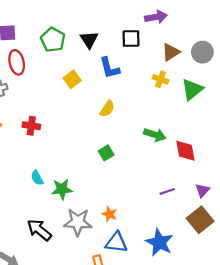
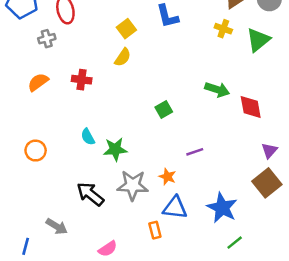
yellow semicircle: (107, 109) -> (123, 57), moved
purple line: (167, 191) -> (195, 152), moved

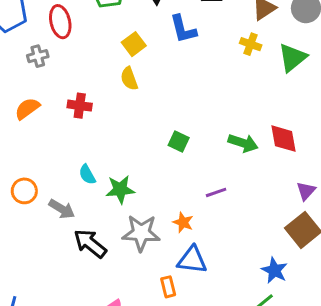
yellow semicircle: (123, 57) -> (129, 79), turned 126
green arrow: (217, 90) -> (243, 143), moved
green square: (164, 109) -> (179, 142), turned -35
blue star: (222, 208) -> (275, 270), moved, size x0.7
gray arrow: (57, 226) -> (62, 209), moved

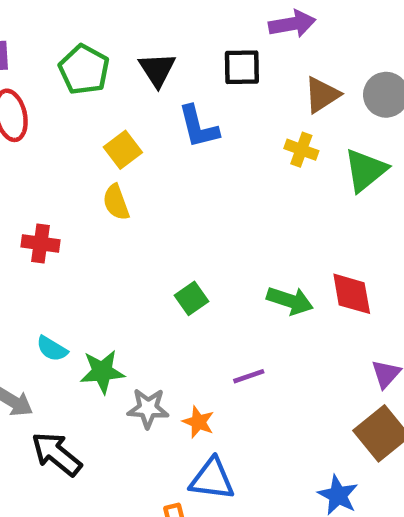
green square: (179, 142) -> (192, 298), turned 30
cyan semicircle: (87, 174) -> (52, 349), turned -30
gray star: (141, 233) -> (148, 408), moved, size x0.7

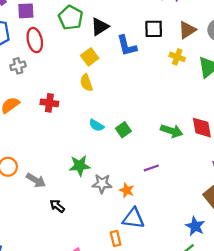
black square: (242, 67) -> (154, 29), moved
black triangle: (157, 70) -> (100, 27), moved, turned 30
cyan semicircle: (52, 349) -> (96, 125), moved
black arrow: (57, 454) -> (57, 206), size x0.6

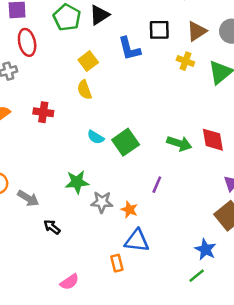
black triangle: (100, 27) -> (99, 15), moved
green square: (123, 130) -> (126, 142), size x1.5
purple line: (151, 168) -> (157, 185), turned -48

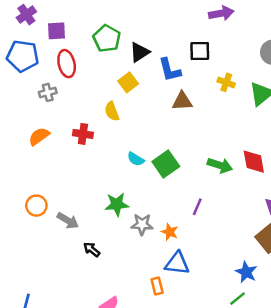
black triangle: (99, 15) -> (139, 52), moved
brown triangle: (197, 31) -> (182, 101), moved, turned 30
yellow semicircle: (84, 90) -> (112, 111), moved

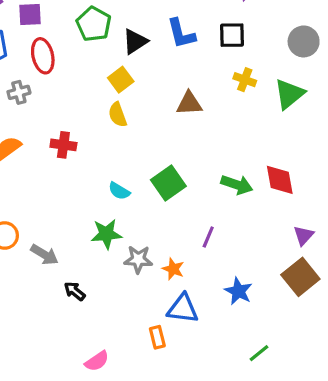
black square: (200, 51) -> (232, 35), moved
blue L-shape: (170, 70) -> (181, 34), moved
yellow semicircle: (112, 111) -> (118, 115), moved
cyan semicircle: (136, 159) -> (119, 191), moved
blue star: (246, 272) -> (238, 291), moved

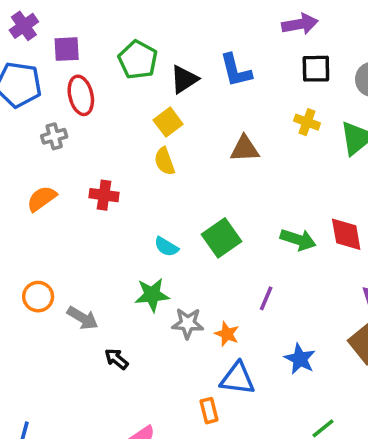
black square: (232, 35) -> (316, 69), moved

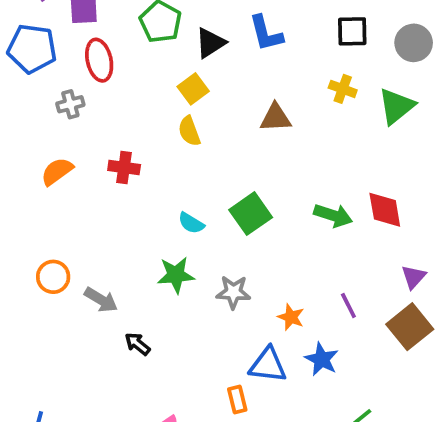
purple line: (266, 298) -> (348, 306), moved, turned -50
gray star: (188, 323) -> (233, 292), moved
orange star: (227, 334) -> (291, 317), moved
blue star: (300, 359) -> (322, 359), moved

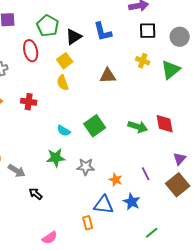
red ellipse: (99, 60) -> (31, 51), moved

